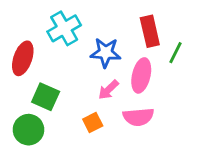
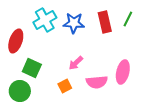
blue star: (106, 53) -> (74, 23), moved
green line: (175, 53) -> (128, 19), moved
pink ellipse: (141, 75) -> (123, 72), moved

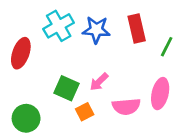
green line: (128, 19) -> (167, 47), moved
green square: (32, 68) -> (66, 88), moved

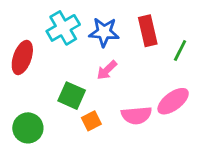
pink arrow: (99, 82) -> (107, 70), moved
pink ellipse: (160, 94) -> (173, 101), turned 40

